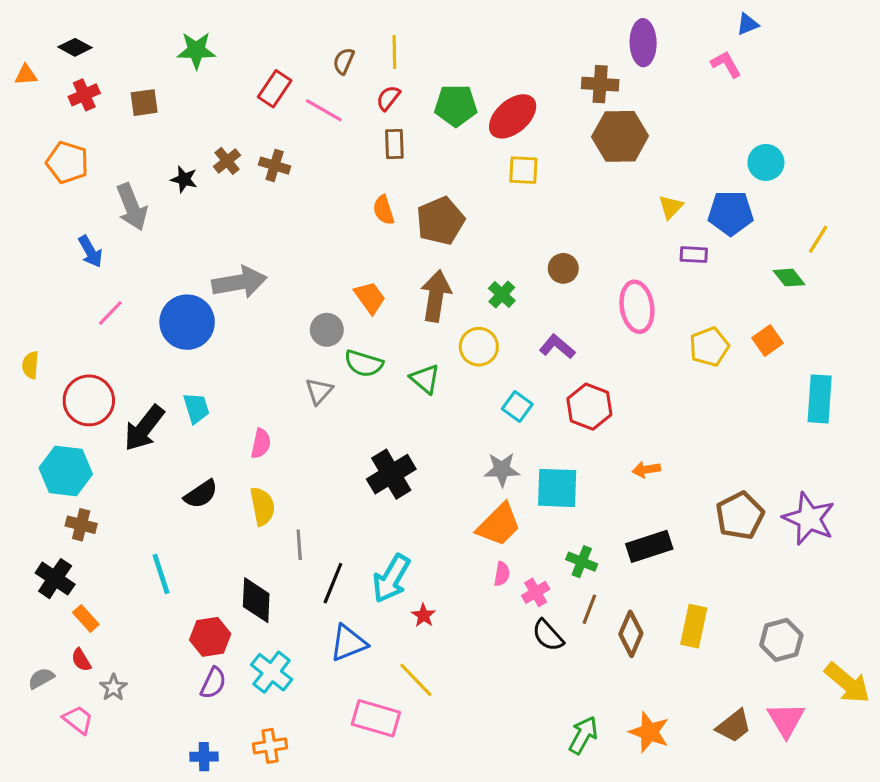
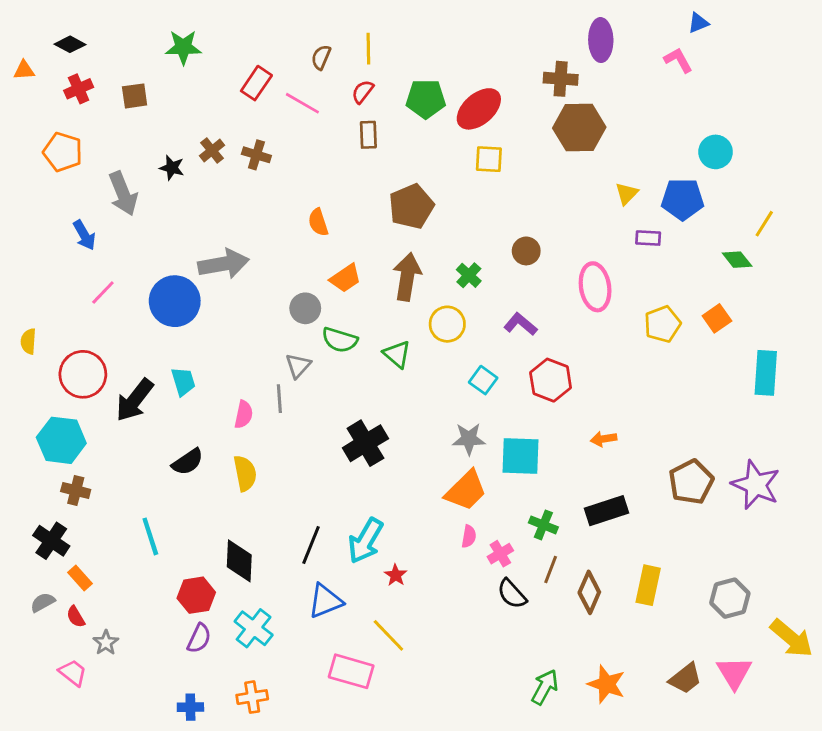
orange semicircle: (384, 210) -> (318, 222), moved
orange trapezoid: (370, 298) -> (345, 278), turned 92
gray line: (299, 545) -> (279, 399), moved
gray semicircle: (41, 678) -> (43, 602), moved

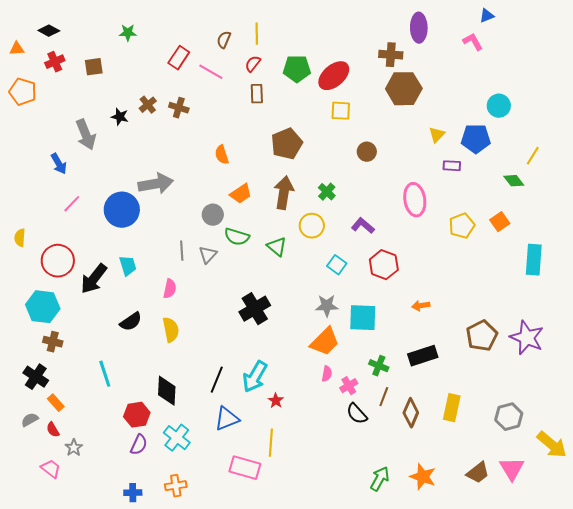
green star: (183, 47) -> (128, 33), size x0.7
orange pentagon: (63, 152) -> (23, 92), moved
brown circle: (526, 251) -> (367, 152), moved
gray line: (279, 399) -> (182, 251), moved
yellow line: (388, 635) -> (271, 443), turned 48

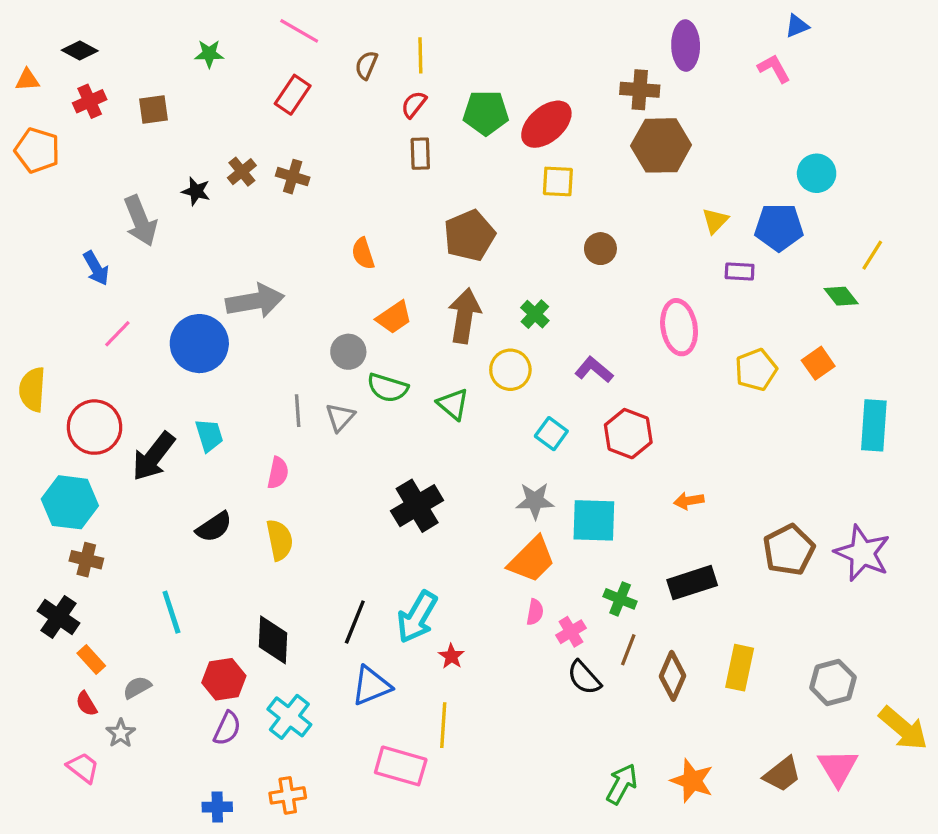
pink line: (211, 72) -> (299, 31), moved
yellow semicircle: (20, 238) -> (32, 389), size x1.5
gray semicircle: (30, 420) -> (137, 687), moved

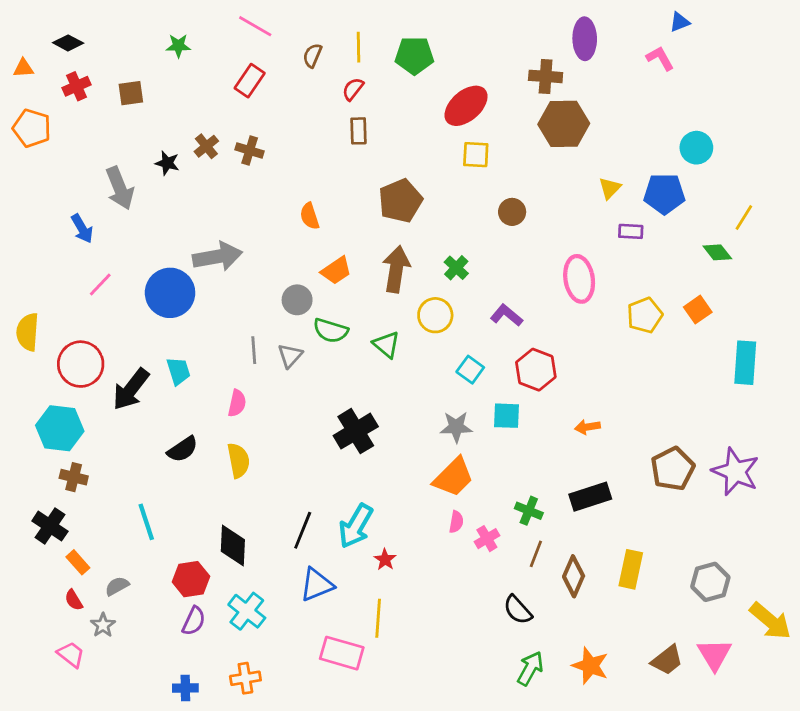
green pentagon: (486, 113) -> (414, 56), moved
cyan square: (594, 520) -> (507, 416), moved, size x0.7
black semicircle: (584, 678) -> (518, 610), moved

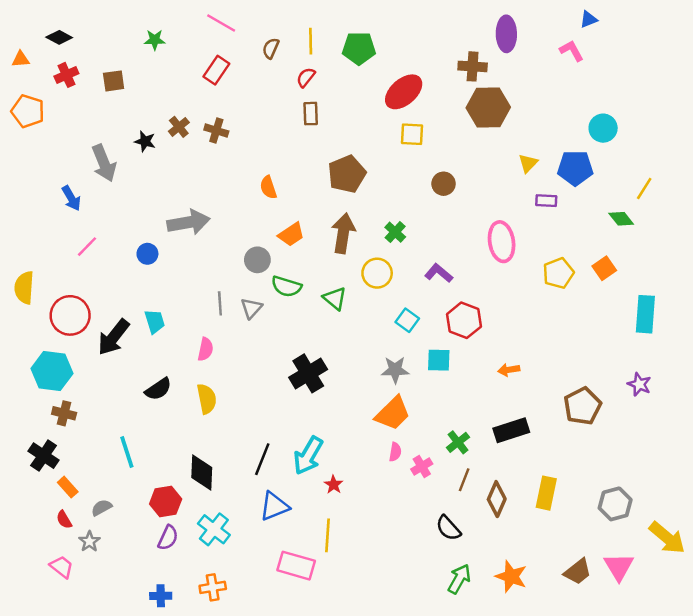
blue circle: (170, 293) -> (147, 254), size x0.5
purple star: (735, 472) -> (639, 384), moved, size x0.6
green cross: (529, 511) -> (458, 442), turned 30

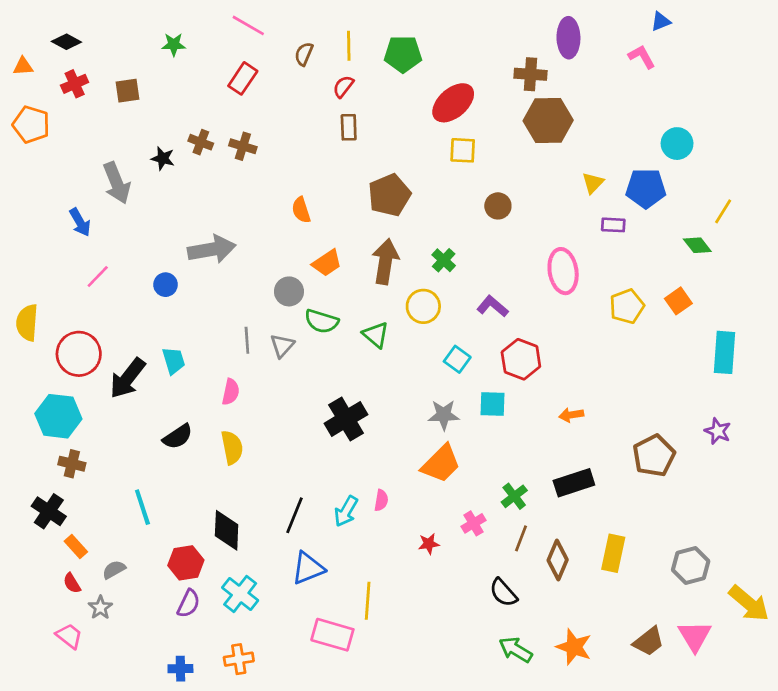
brown cross: (179, 127) -> (201, 142), turned -30
pink semicircle: (395, 452) -> (381, 500), moved
cyan arrow: (308, 456) -> (346, 511), size x0.7
red star: (334, 485) -> (429, 544), moved, turned 30
green arrow: (459, 579) -> (516, 650), turned -88

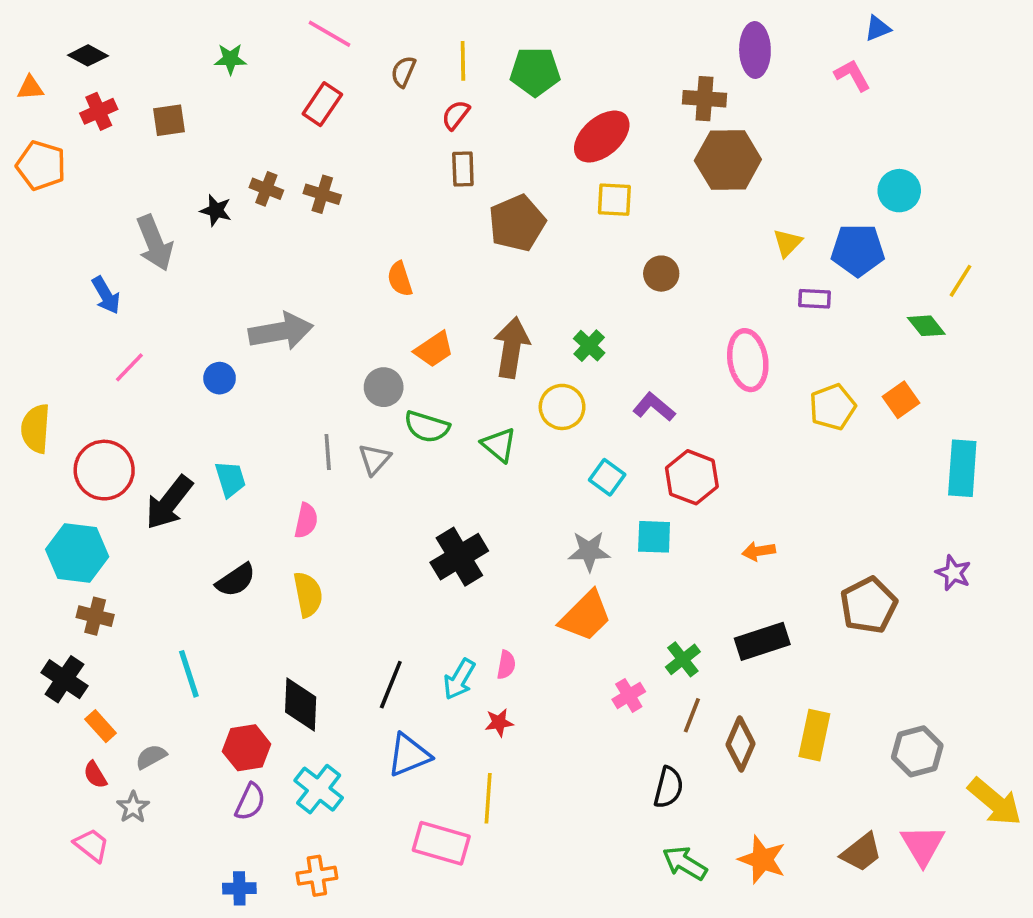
brown pentagon: (389, 195) -> (517, 223), moved
red star: (429, 544) -> (499, 722), moved
black semicircle: (503, 593) -> (668, 787), turned -124

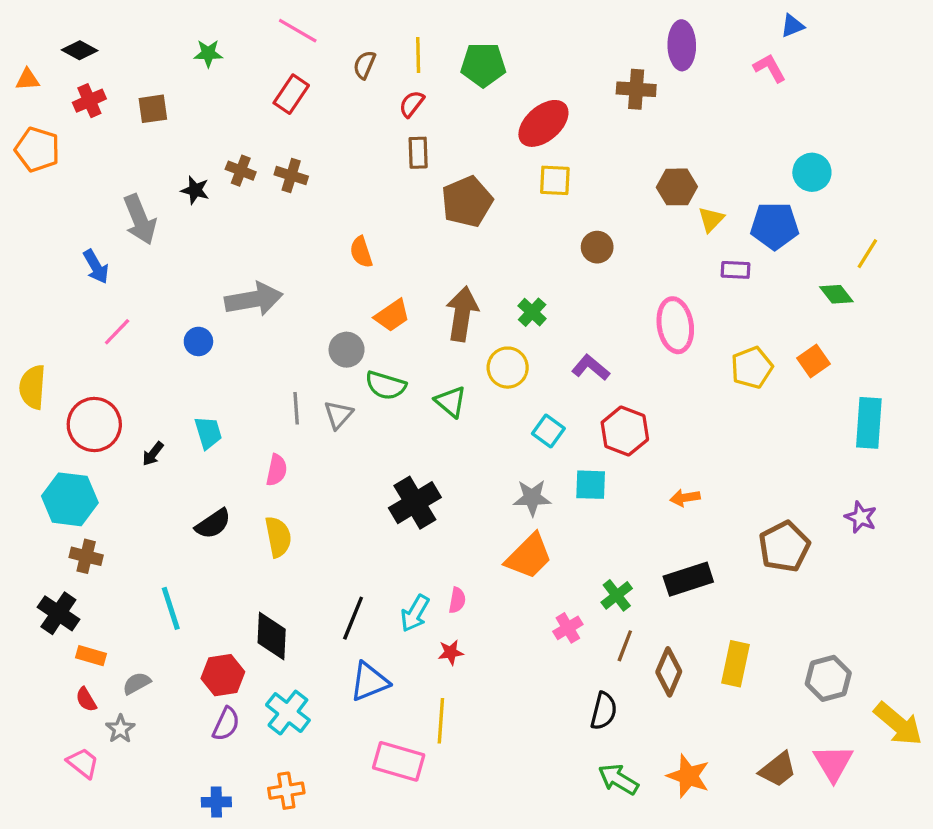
brown hexagon: (728, 160) -> (677, 187), moved, size x0.7
black arrow: (169, 503) -> (153, 454), size x0.5
orange rectangle: (101, 726) -> (91, 656), turned -32

